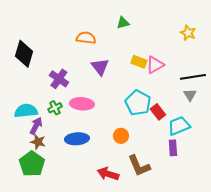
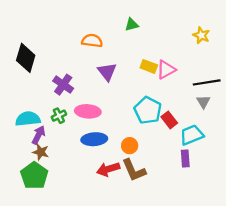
blue ellipse: (77, 139) -> (94, 139), moved
brown L-shape: (139, 166) -> (134, 170), moved
red arrow: (108, 174) -> (108, 169), moved, turned -35

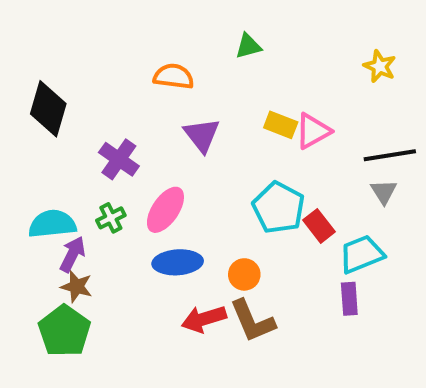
pink ellipse: (88, 111) -> (165, 210), turned -60

